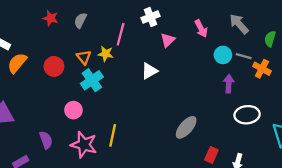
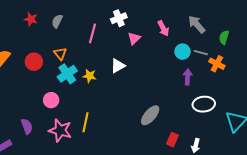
yellow star: (106, 54) -> (89, 76), moved

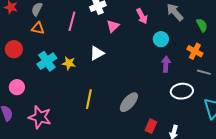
green semicircle: (224, 37) -> (202, 25), turned 136
gray line: (201, 53) -> (204, 72), moved
orange triangle: (60, 54) -> (38, 28), moved, turned -40
pink circle: (51, 100) -> (17, 87), moved
yellow line: (85, 122) -> (89, 99), moved

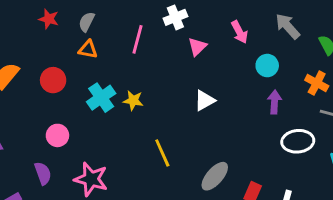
white triangle: (97, 53) -> (205, 100), moved
yellow line: (89, 99) -> (162, 153), turned -36
gray ellipse: (129, 102) -> (215, 176), moved

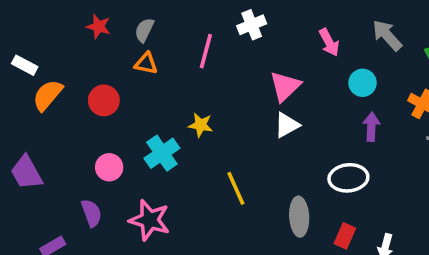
pink triangle: (197, 47) -> (285, 86), moved, size x1.4
cyan cross: (101, 98) -> (162, 153), moved
white ellipse: (298, 141) -> (348, 178), moved
gray ellipse: (215, 176) -> (299, 217), turned -44

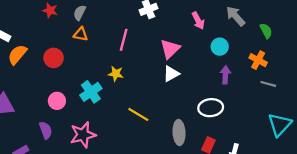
pink line: (206, 51) -> (124, 40), moved
yellow line: (236, 188) -> (138, 114), turned -35
pink star: (150, 220) -> (83, 135), turned -30

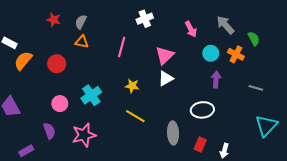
orange cross: (258, 60) -> (236, 54), moved
yellow star: (116, 74) -> (132, 86), moved

